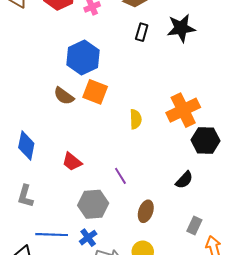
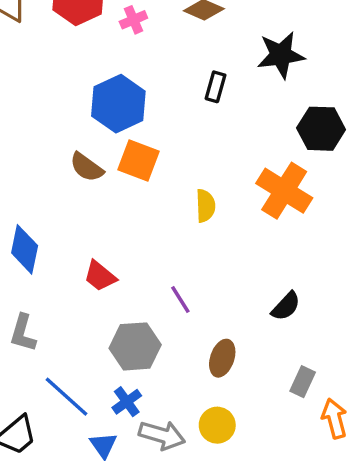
black rectangle: (142, 32) -> (216, 87), moved
orange cross: (183, 110) -> (284, 191), turned -32
black hexagon: (205, 140) -> (321, 129), moved
blue line: (52, 235) -> (66, 397), turned 40

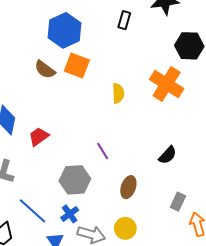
red trapezoid: (100, 276) -> (39, 137), moved, turned 105

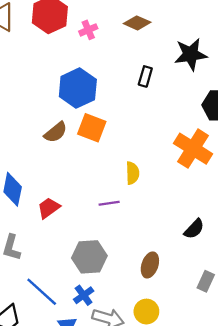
brown semicircle: (45, 70) -> (56, 132), turned -75
yellow semicircle: (118, 93) -> (132, 173), moved
purple line: (103, 151) -> (109, 203), moved, turned -66

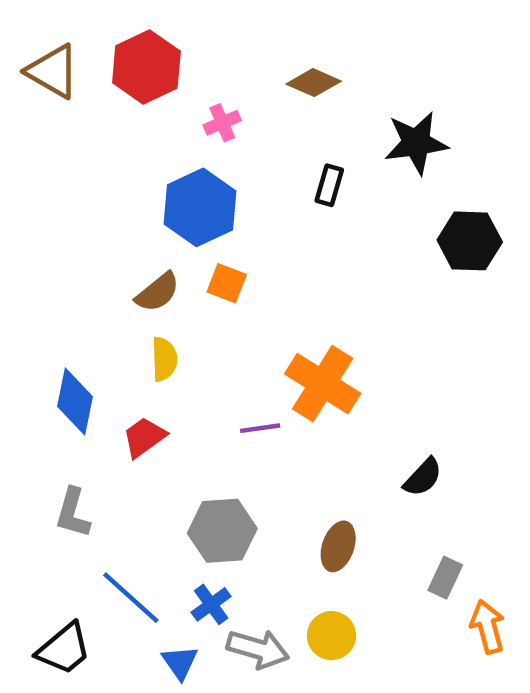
pink cross: (88, 30) -> (222, 123), moved
orange square: (92, 128) -> (227, 283), size x0.7
orange cross: (193, 149) -> (323, 384), moved
yellow semicircle: (132, 173) -> (164, 359), moved

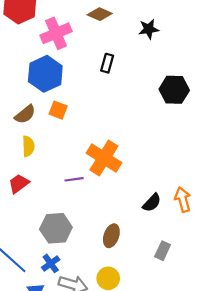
pink cross: (222, 123) -> (56, 33), size x1.8
black star: (416, 143) -> (149, 29), moved, size x0.7
orange arrow: (488, 627) -> (183, 200), moved

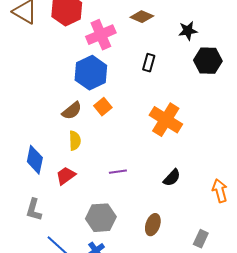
black hexagon: (174, 90) -> (208, 61), moved
orange square: (58, 110) -> (103, 107), turned 30
orange cross: (104, 158) -> (166, 120), moved
black semicircle: (152, 203) -> (172, 178), moved

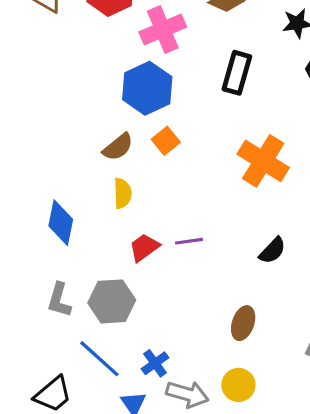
black rectangle: (149, 63) -> (237, 73), size x1.5
red trapezoid: (66, 176) -> (144, 247), moved
gray hexagon: (101, 218) -> (112, 301), moved

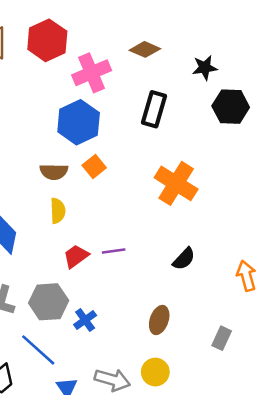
brown semicircle: (118, 147) -> (54, 172), turned 40
blue cross: (155, 363) -> (85, 320), moved

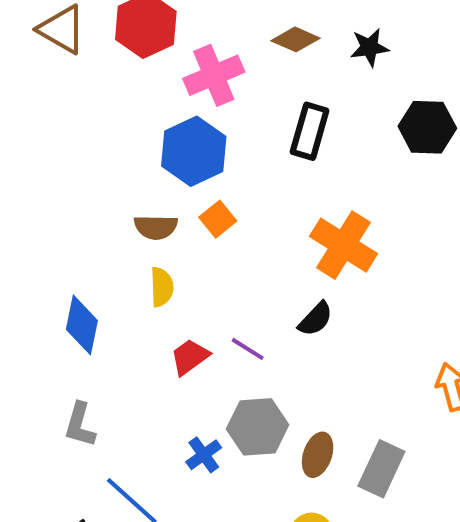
black star: (205, 68) -> (369, 47), moved
purple line: (114, 251) -> (248, 349), turned 40
black semicircle: (184, 259) -> (316, 319), moved
gray hexagon: (49, 302) -> (258, 427), moved
gray rectangle: (222, 338) -> (381, 469), moved, size x1.5

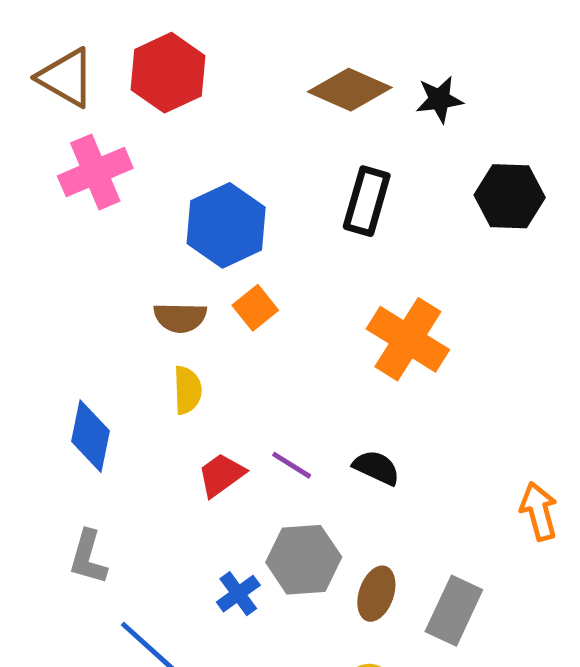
brown diamond: (296, 39) -> (350, 90), size x1.4
pink cross: (214, 75) -> (95, 172), moved
black semicircle: (316, 319) -> (376, 468), moved, turned -108

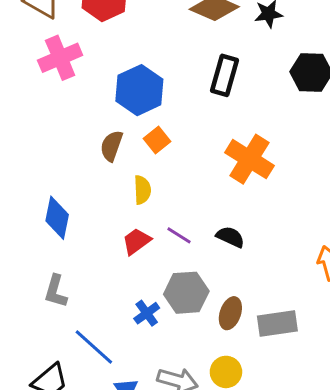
brown semicircle: (180, 317) -> (111, 146), turned 108
yellow semicircle: (187, 390) -> (142, 190), moved
gray rectangle: (454, 611) -> (277, 323), turned 57

